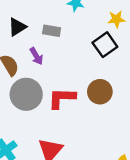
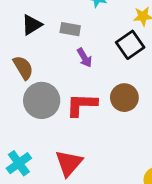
purple arrow: (36, 56) -> (84, 58), moved

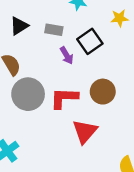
black square: (130, 45) -> (90, 41), moved
red triangle: (69, 163) -> (85, 132), moved

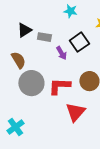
gray rectangle: (54, 30) -> (44, 37), moved

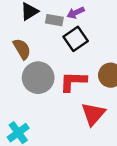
black square: (79, 42) -> (76, 39), moved
purple arrow: (61, 53) -> (76, 13), moved, turned 96

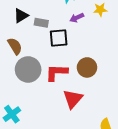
purple arrow: (76, 13) -> (77, 18), moved
black square: (76, 39) -> (59, 38), turned 30

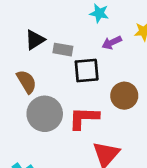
brown circle: (87, 67) -> (124, 96), moved

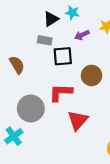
black triangle: (35, 40) -> (51, 19), moved
gray circle: (45, 114) -> (31, 108), moved

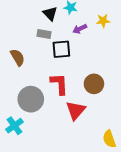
black triangle: (51, 19) -> (50, 14), turned -42
brown circle: (92, 75) -> (94, 84), moved
red L-shape: (61, 93) -> (59, 84), turned 85

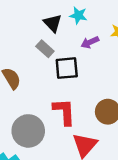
gray rectangle: (44, 34) -> (45, 49), turned 32

